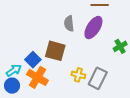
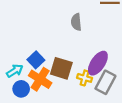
purple ellipse: (93, 28) -> (98, 63), moved
brown square: (55, 51) -> (61, 68), moved
blue circle: (12, 86) -> (21, 89), moved

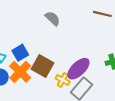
gray semicircle: (76, 22) -> (53, 18), moved, turned 126

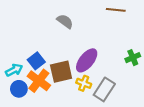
brown square: (43, 66) -> (61, 72), turned -35
purple ellipse: (78, 69) -> (87, 60), moved

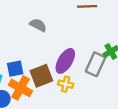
blue square: (36, 61) -> (15, 69), turned 35
gray rectangle: (104, 89) -> (96, 64), moved

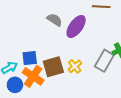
purple ellipse: (65, 61) -> (76, 27), moved
yellow cross: (66, 84) -> (75, 66), moved, turned 32

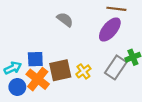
purple ellipse: (76, 27) -> (110, 30), moved

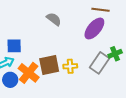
blue square: (35, 59) -> (14, 46), moved
yellow cross: (83, 71) -> (70, 66), turned 32

